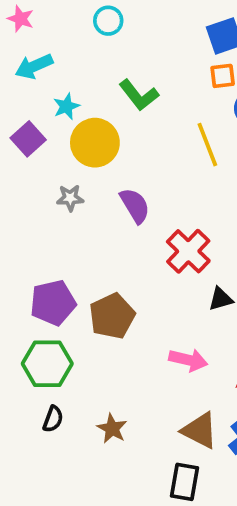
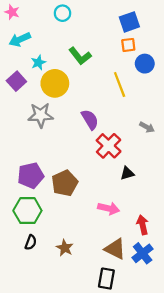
gray star: (70, 198) -> (41, 115), size x1.6
purple semicircle: (135, 206) -> (90, 120), moved

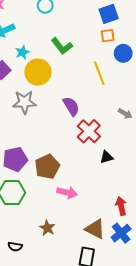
pink arrow: (109, 208) -> (67, 193), moved
black semicircle: (31, 242) -> (15, 247), moved, turned 80

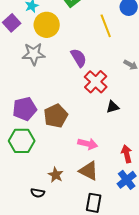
pink arrow: (67, 193) -> (88, 144), moved
brown triangle: (95, 229) -> (89, 171), moved
black semicircle: (15, 247) -> (38, 193), moved

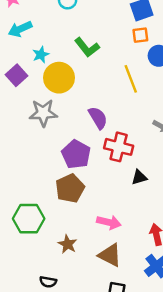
red cross: (96, 82) -> (119, 147), turned -30
purple pentagon: (25, 109) -> (76, 154), moved, turned -30
brown star: (56, 175) -> (68, 244), moved

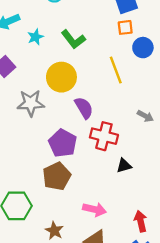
cyan star: (41, 55) -> (35, 37), moved
yellow circle: (59, 78) -> (61, 77), moved

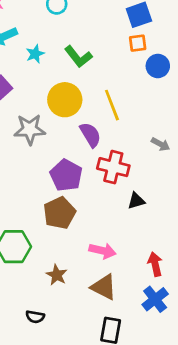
yellow line: (116, 70) -> (112, 105), moved

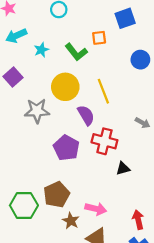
orange square: (138, 43) -> (99, 38), moved
brown pentagon: (59, 213) -> (57, 195), moved
brown star: (57, 275) -> (71, 221), moved

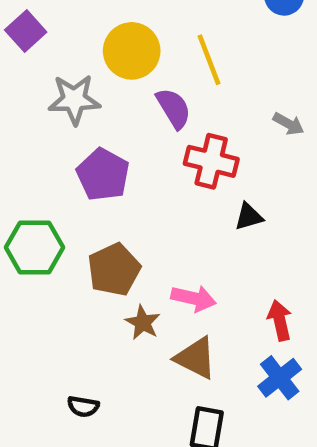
purple pentagon: (66, 148) -> (103, 175), moved
green hexagon: (24, 205) -> (34, 247), moved

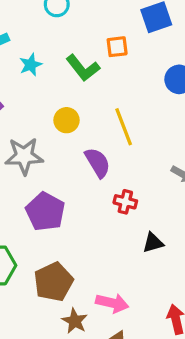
yellow circle: (132, 51) -> (67, 120), size x0.6
red cross: (211, 161) -> (125, 202), size x0.6

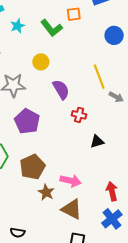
yellow line: (124, 127) -> (99, 77), moved

